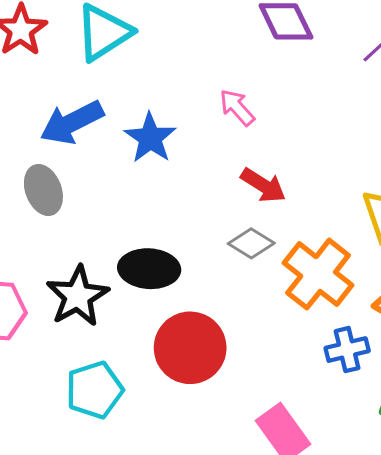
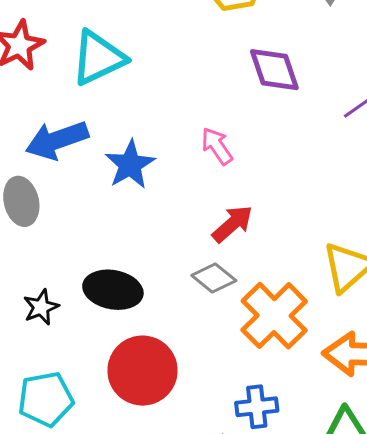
red arrow: (263, 185) -> (232, 224), turned -81
black star: (78, 296) -> (41, 307), size x0.6
blue cross: (347, 350) -> (257, 407), moved

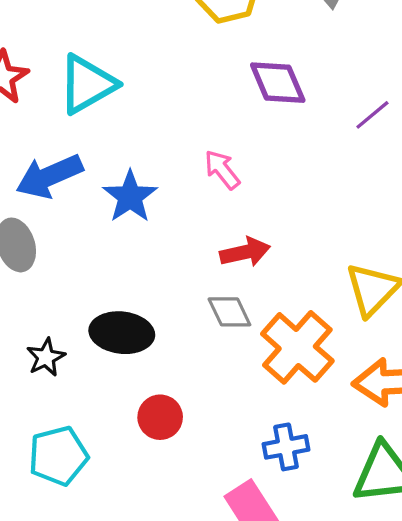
red arrow: (232, 224) -> (245, 252), turned 33
gray diamond: (214, 278) -> (229, 312), turned 30
red circle: (143, 371) -> (160, 417), size x0.6

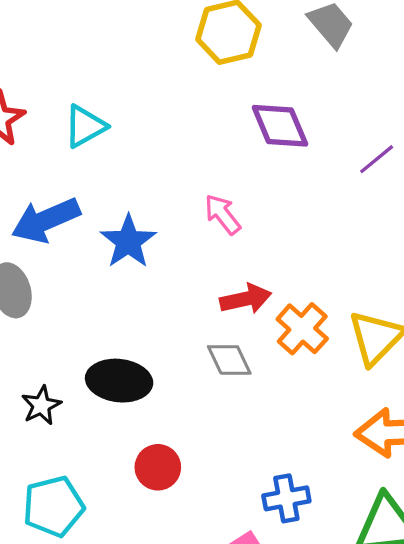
cyan triangle: (87, 84) -> (85, 126), size x0.7
orange cross: (297, 347) -> (302, 329), moved, size x0.7

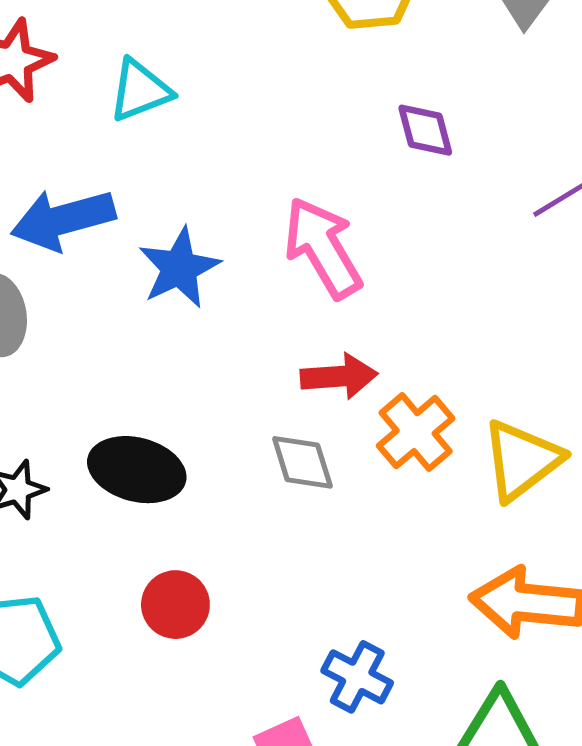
purple diamond: (280, 126) -> (425, 130), size x0.7
pink arrow: (223, 214) -> (323, 248), size x1.6
blue cross: (286, 498) -> (357, 677), turned 30

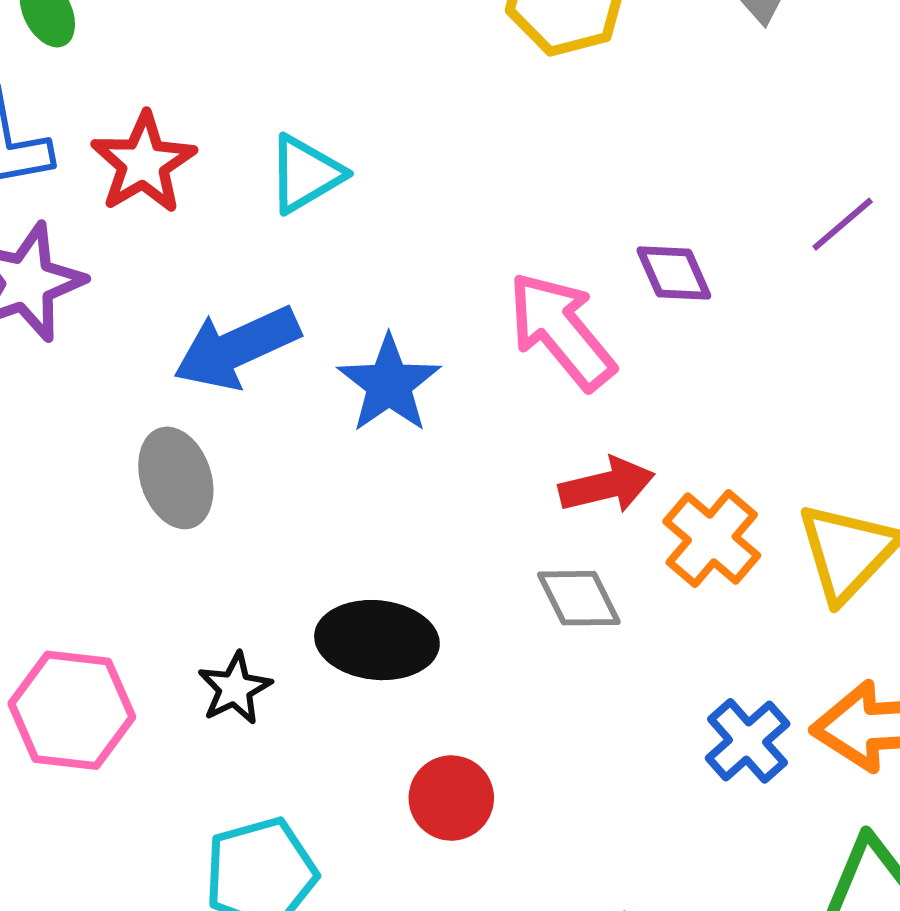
purple diamond: (425, 130) -> (674, 273), moved
blue cross: (357, 677) -> (748, 741), moved, turned 30

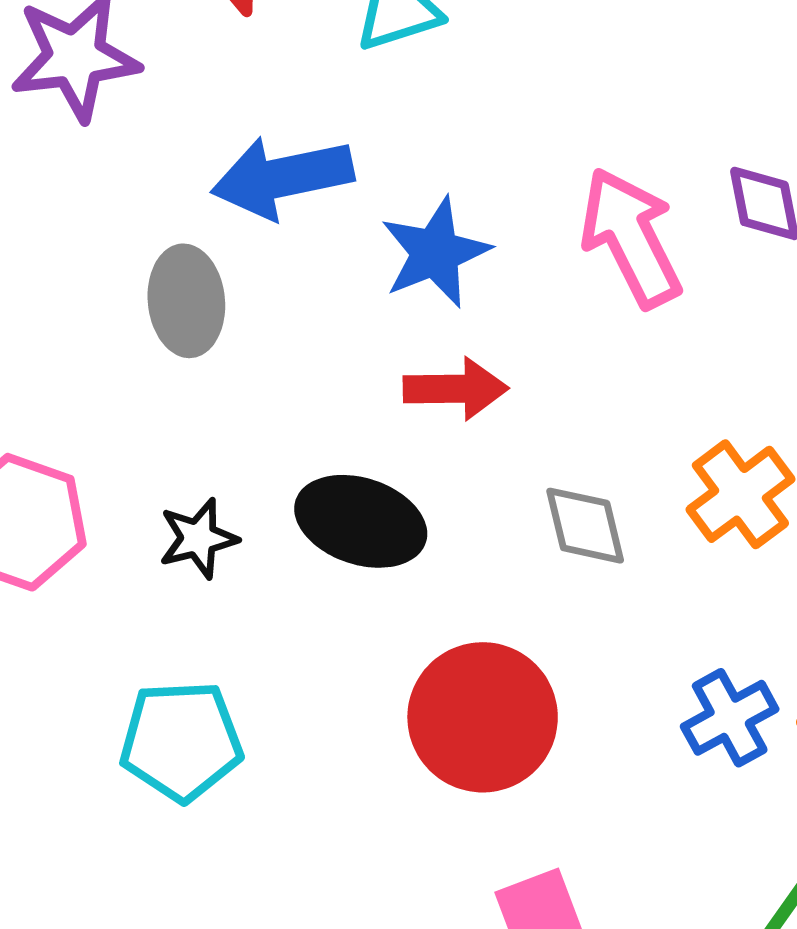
red arrow: (607, 485) -> (456, 389), moved
red circle: (451, 798) -> (483, 717), moved, size x1.6

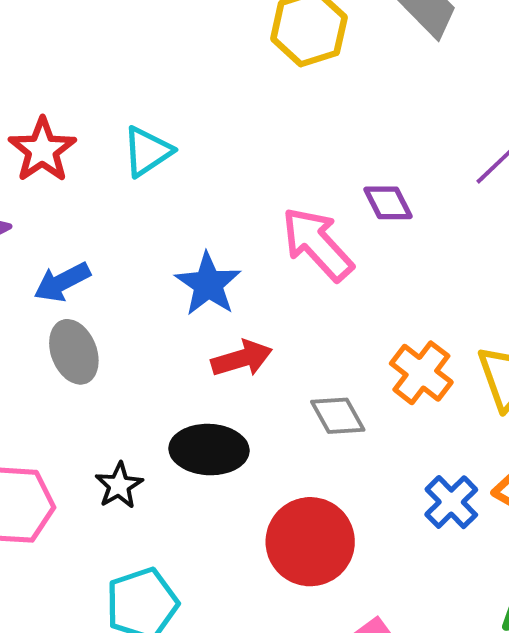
blue arrow: (282, 177) -> (62, 282), moved, size x0.7

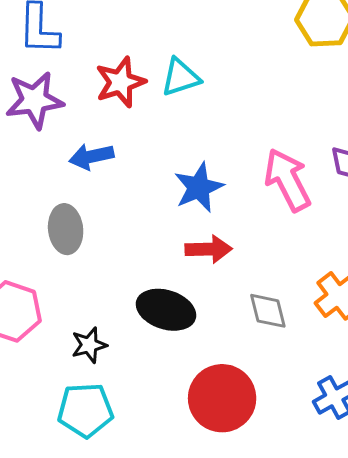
red star: (42, 150) -> (120, 82), moved
gray ellipse: (74, 352) -> (66, 229), moved
black star: (119, 485) -> (89, 345), moved

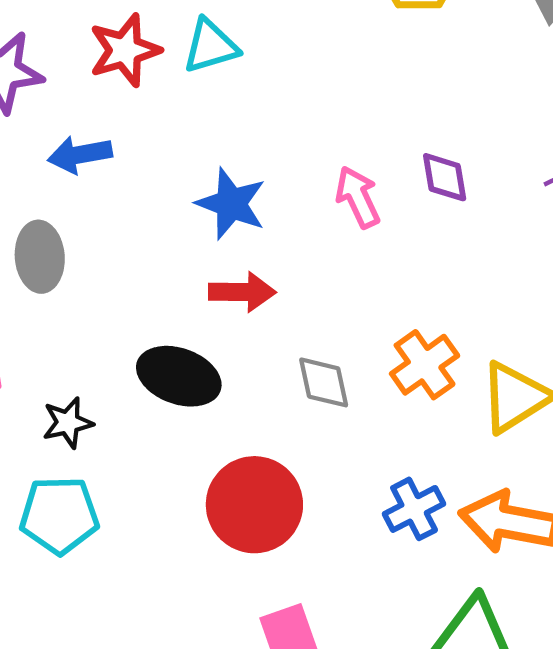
pink arrow: (287, 180) -> (358, 197), size x0.7
blue star: (199, 187) -> (231, 204), turned -30

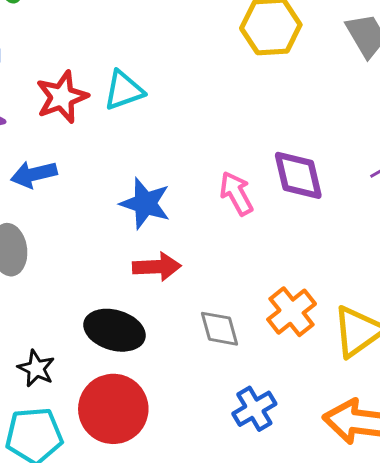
purple diamond: (445, 177) -> (298, 175), size x1.4
black star: (68, 423) -> (36, 368), turned -30
red circle: (254, 505) -> (113, 409), moved
blue cross: (414, 509) -> (254, 409), moved

